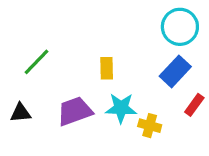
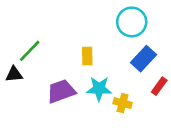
cyan circle: (180, 27) -> (132, 22), moved
black triangle: (21, 113) -> (14, 74), moved

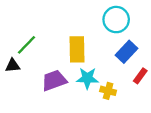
yellow rectangle: (87, 56) -> (77, 49), size x1.6

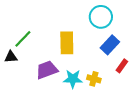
cyan star: (87, 78) -> (73, 79), moved

